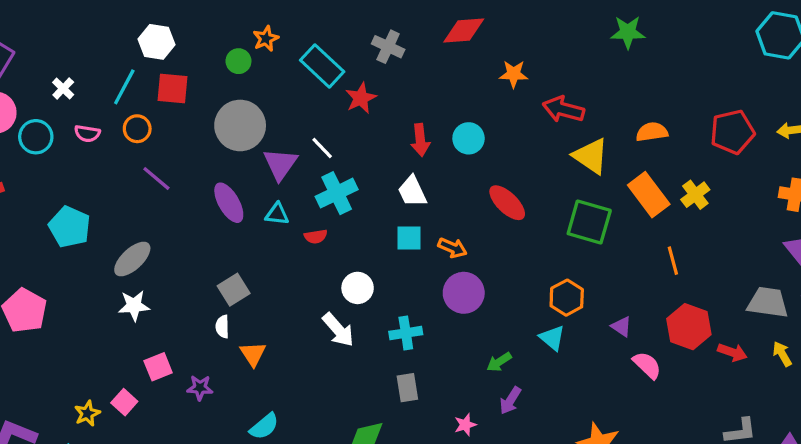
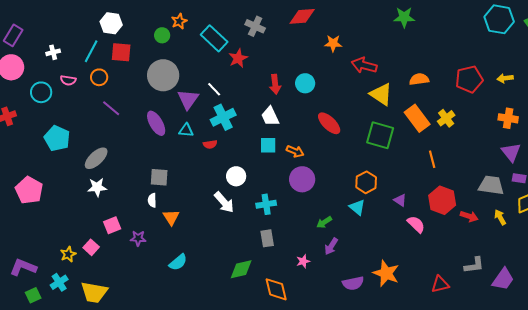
white cross: (63, 88) -> (53, 52), turned 32
cyan circle: (36, 137) -> (41, 92), moved
gray square: (234, 290) -> (159, 177), turned 36

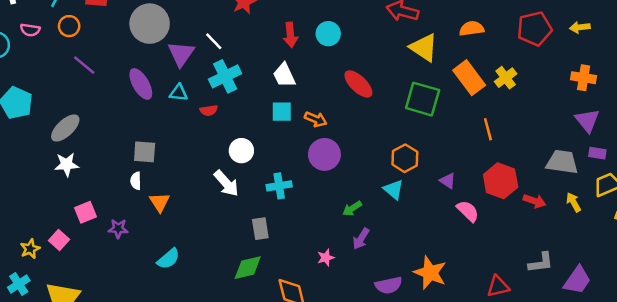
gray rectangle: (267, 238) -> (260, 229), moved

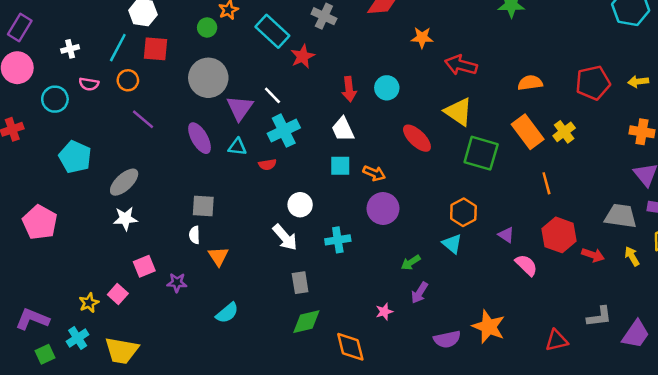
yellow triangle: (424, 47) -> (458, 112), moved
gray rectangle: (260, 229) -> (300, 283), moved

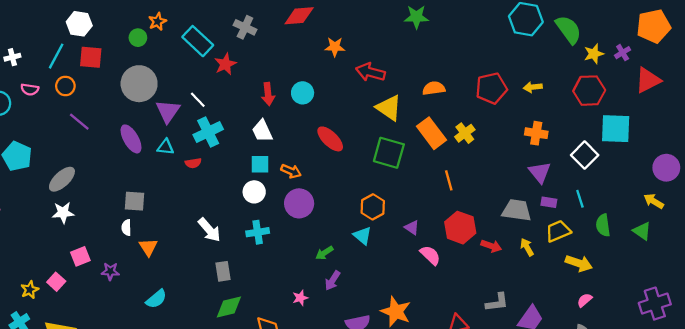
yellow triangle: (458, 112) -> (389, 108), moved
white circle: (300, 205) -> (254, 192), moved

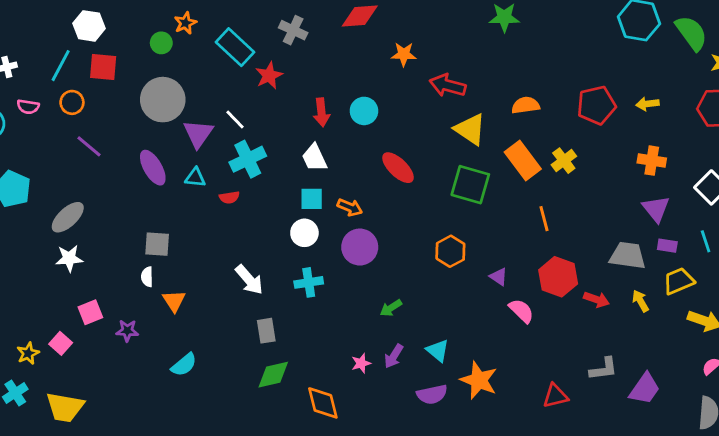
cyan triangle: (362, 236) -> (438, 350), moved
purple arrow: (332, 281) -> (394, 356), moved

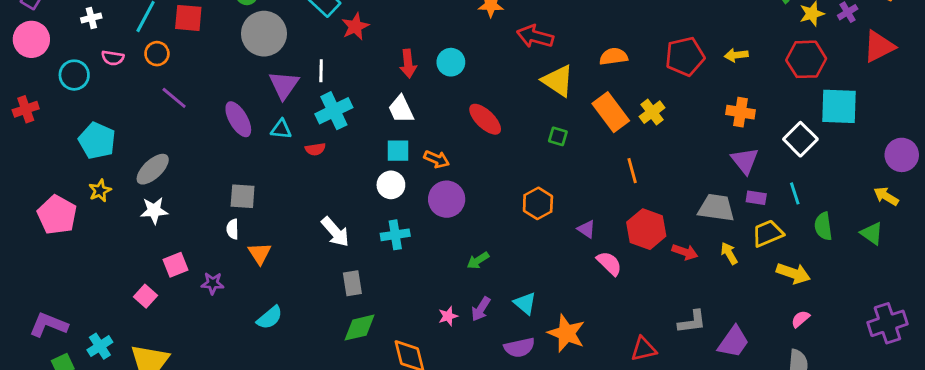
gray circle: (163, 100) -> (264, 34), moved
white line: (235, 119) -> (321, 71), turned 45
green square: (470, 185) -> (558, 136), size x0.5
yellow star: (28, 353) -> (100, 191), moved

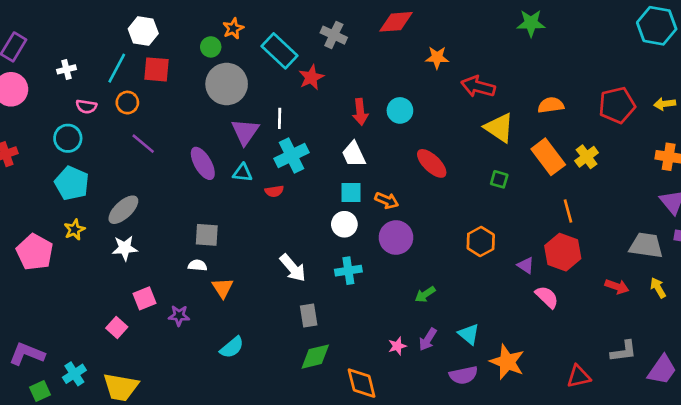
cyan circle: (74, 75) -> (68, 138), moved
white semicircle: (233, 229) -> (197, 265), turned 96
red hexagon: (646, 229) -> (563, 252), moved

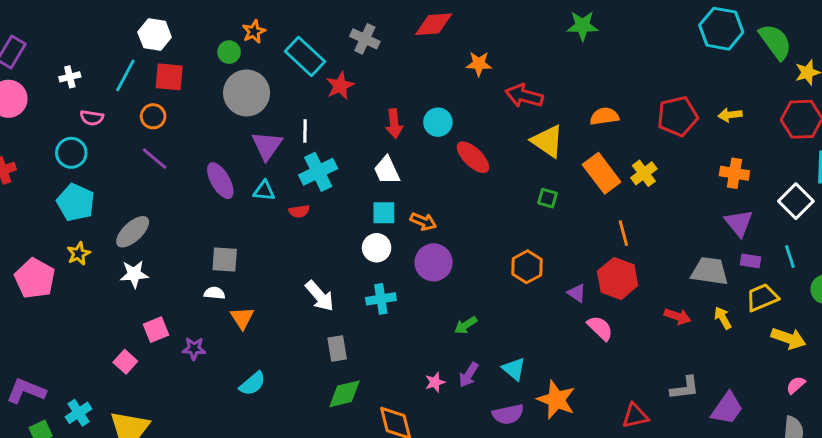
orange circle: (127, 103) -> (153, 116), moved
red ellipse: (432, 163) -> (473, 157), moved

